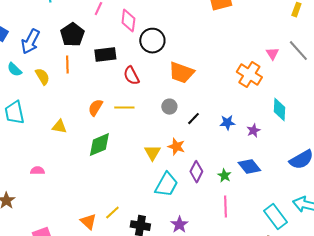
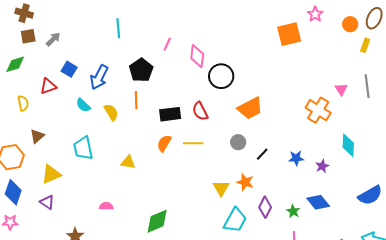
gray line: (298, 51) -> (367, 86), turned 35
black rectangle: (105, 55) -> (170, 114), moved
orange trapezoid: (181, 73) -> (250, 108), turned -48
green diamond: (99, 145) -> (157, 221), moved

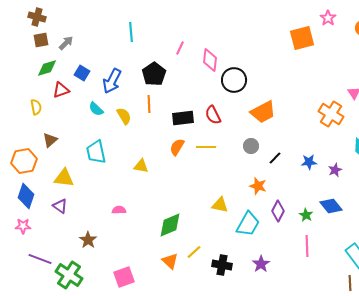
green diamond: (15, 64) -> (47, 68), moved
yellow triangle: (51, 174) -> (64, 178), turned 30
yellow triangle: (221, 188) -> (220, 205), moved, turned -48

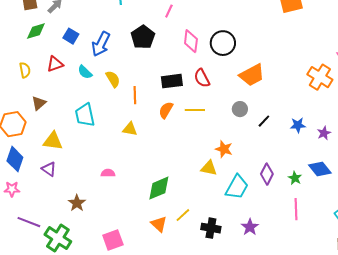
pink diamond: (210, 60) -> (191, 41), moved
red triangle: (61, 90) -> (55, 64), moved
orange line: (149, 104) -> (135, 95), moved
orange star: (258, 186) -> (224, 149), moved

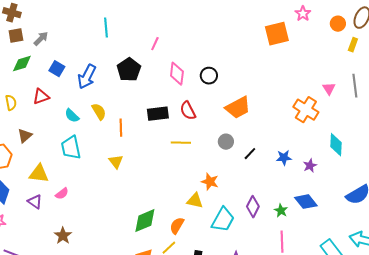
black circle: (223, 43) -> (209, 76), size x0.7
cyan semicircle: (85, 72) -> (72, 116), moved
orange semicircle: (166, 110) -> (177, 226), moved
yellow triangle: (130, 129) -> (116, 162), turned 42
pink semicircle: (108, 173) -> (62, 194), moved, turned 144

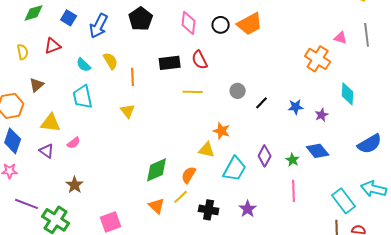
pink triangle: (329, 89) -> (341, 38), turned -40
orange trapezoid: (238, 108) -> (250, 24), moved

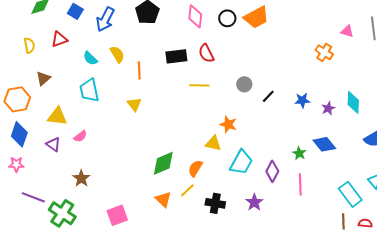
orange cross: (318, 59) -> (324, 52), size x0.7
cyan diamond: (348, 94) -> (353, 102), moved
purple diamond: (265, 156) -> (272, 171), moved

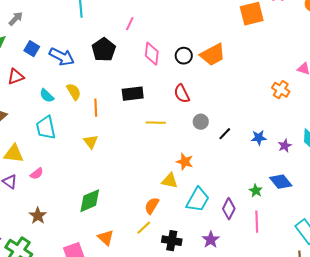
blue arrow: (105, 19) -> (62, 57), turned -90
red semicircle: (206, 53) -> (182, 94), moved
green diamond: (163, 163) -> (90, 201), moved
orange triangle: (163, 199) -> (106, 238), moved

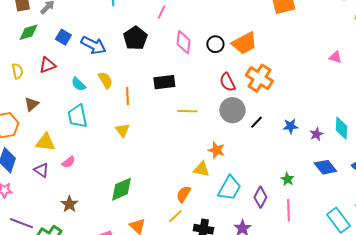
orange cross: (281, 90) -> (259, 78), moved, size x1.5
red semicircle: (182, 94) -> (227, 82), moved
gray circle: (201, 122) -> (232, 110), size x1.6
blue diamond: (281, 182) -> (325, 167), moved

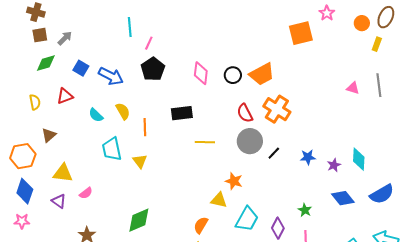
pink line: (161, 12) -> (149, 43), moved
cyan trapezoid: (77, 116) -> (112, 149), moved

